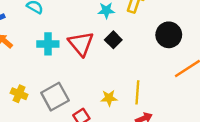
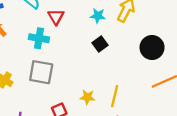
red triangle: (81, 44) -> (56, 17), moved, size x0.7
gray square: (55, 97) -> (41, 72), moved, turned 30

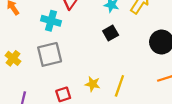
gray square: (41, 72) -> (50, 54), turned -30

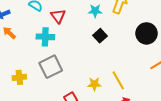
yellow cross: (13, 58) -> (19, 77), turned -32
yellow line: (119, 86) -> (118, 80), turned -36

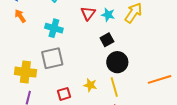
red triangle: (58, 16) -> (88, 13), moved
black circle: (146, 33) -> (117, 62), moved
yellow cross: (19, 77) -> (25, 72), moved, size x1.5

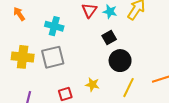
yellow cross: (25, 72) -> (23, 57), moved
yellow line: (114, 87) -> (129, 88), moved, turned 42

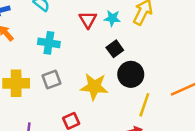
gray square: (53, 57) -> (51, 80), size x0.7
yellow star: (92, 85) -> (94, 87), moved, size x1.6

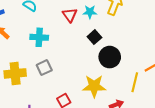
yellow star: (94, 87) -> (94, 86), moved
yellow line: (144, 105) -> (135, 82), moved

